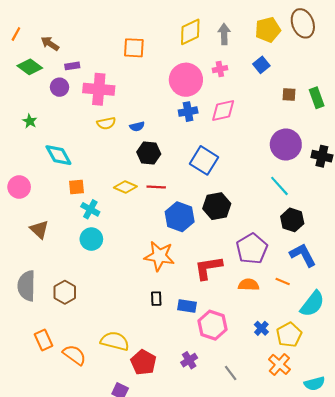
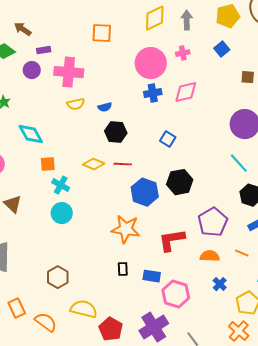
blue square: (204, 160) -> (168, 139), size x0.6
brown hexagon: (65, 292) -> (58, 277), moved
blue cross: (261, 328) -> (220, 284), moved
purple cross: (189, 360) -> (154, 327), size x1.8

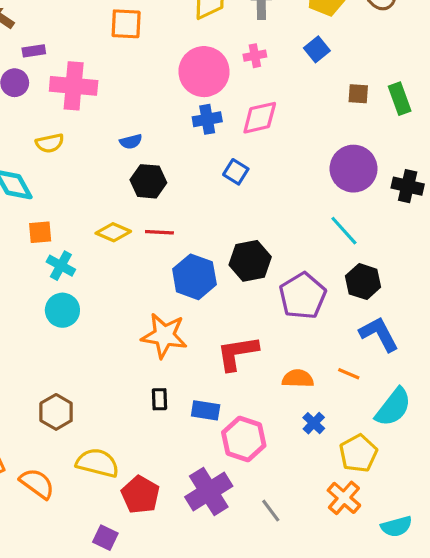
yellow semicircle: (76, 104) -> (50, 143), moved
blue square: (168, 139) -> (236, 172), moved
purple pentagon: (213, 222) -> (303, 296), moved

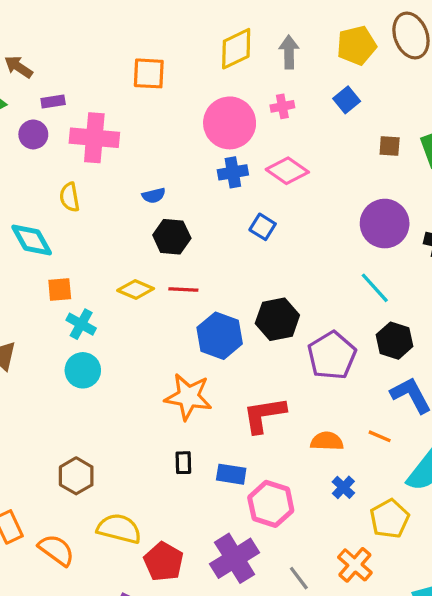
pink diamond: (260, 118) -> (287, 171), turned 48
yellow semicircle: (50, 143) -> (70, 197), turned 92
orange cross: (344, 498) -> (355, 565), moved

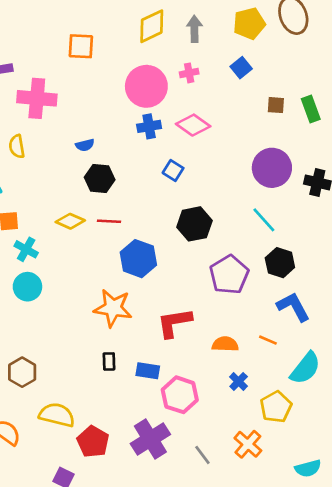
black hexagon: (277, 319) -> (194, 224), moved

